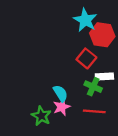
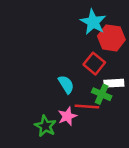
cyan semicircle: (60, 93) -> (66, 84), moved
red line: (94, 111) -> (87, 106), moved

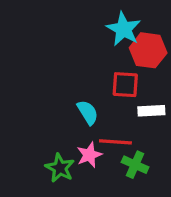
red square: (94, 64) -> (125, 85), turned -35
green cross: (102, 94) -> (135, 165), moved

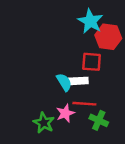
white rectangle: (151, 111) -> (78, 81), moved

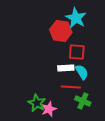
red hexagon: (108, 37) -> (61, 31), moved
cyan semicircle: (64, 82) -> (82, 72), moved
pink star: (65, 113) -> (49, 109), moved

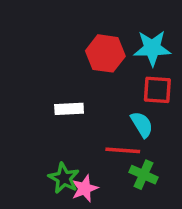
cyan star: (76, 18) -> (152, 48), moved, turned -30
red square: (77, 52) -> (157, 90), moved
white rectangle: (66, 68) -> (69, 109), moved

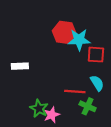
cyan star: (152, 48) -> (79, 40), moved
white rectangle: (69, 109) -> (20, 66), moved
cyan semicircle: (142, 124) -> (97, 83), moved

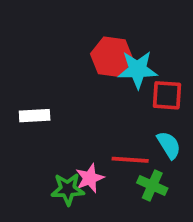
green star: (39, 108) -> (68, 189), turned -30
pink star: (52, 115) -> (90, 178), moved

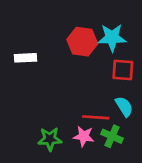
cyan star: (138, 70) -> (112, 38), moved
white rectangle: (35, 116) -> (25, 58), moved
pink star: (90, 178) -> (84, 136), moved, turned 30

